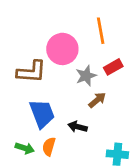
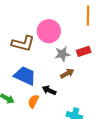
orange line: (101, 31) -> (88, 16), moved
blue trapezoid: (42, 114) -> (25, 76), turned -55
orange semicircle: (49, 147) -> (33, 101), moved

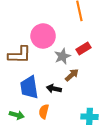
blue trapezoid: (25, 76) -> (29, 87), turned -110
black arrow: (49, 90) -> (54, 89), moved

